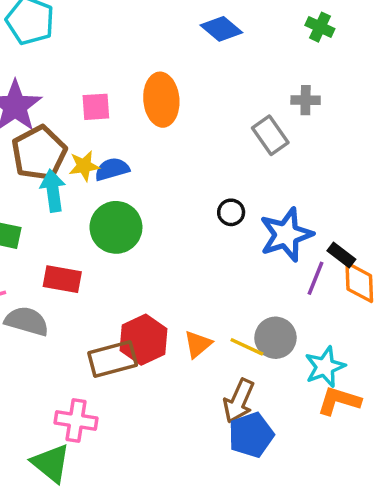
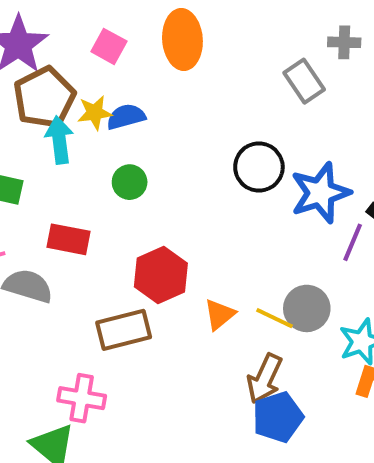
pink square: (96, 107) -> (109, 46), turned 32
black circle: (231, 212) -> (259, 167), size x1.6
green circle: (116, 227) -> (130, 182), size x0.6
red hexagon: (144, 340) -> (161, 275), moved

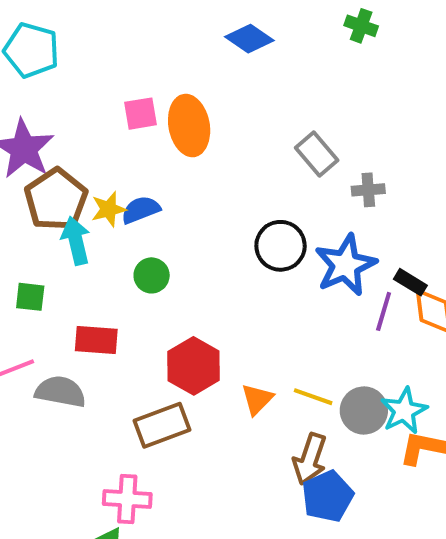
gray cross: (344, 42) -> (368, 190), moved
pink square: (109, 46) -> (140, 114), moved, turned -32
gray circle: (307, 308) -> (364, 410), moved

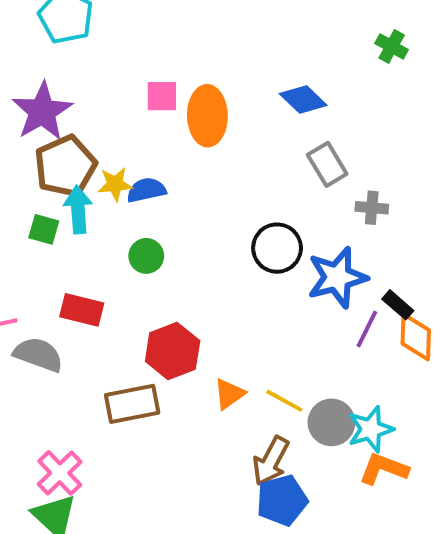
blue diamond: (249, 39) -> (303, 100), moved
green square: (30, 297) -> (44, 229), moved
pink cross: (127, 499) -> (60, 473), moved, turned 33

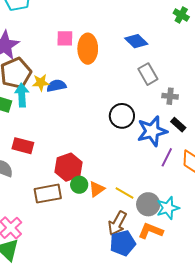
green circle: (146, 256) -> (79, 185), moved
black rectangle: (398, 305) -> (178, 125), moved
orange L-shape: (384, 469) -> (151, 231), moved

